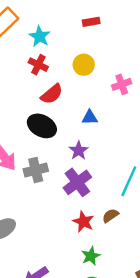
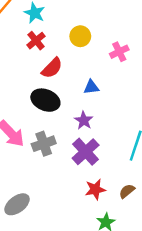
red cross: (38, 65) -> (36, 41), turned 30
brown semicircle: (110, 216) -> (127, 191), moved
red star: (83, 222) -> (95, 189), turned -30

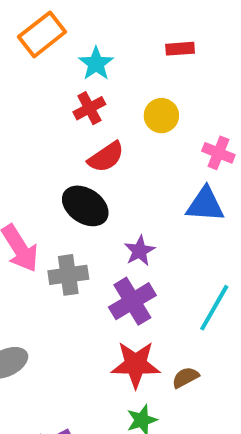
pink cross: (119, 52) -> (218, 153), turned 36
blue triangle: (91, 87) -> (205, 205), moved, size x1.5
red star: (95, 189) -> (136, 364), size x1.4

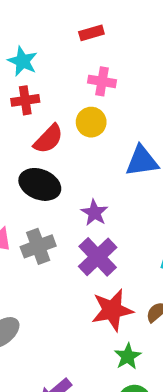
red cross: (89, 108) -> (25, 100), turned 32
yellow circle: (161, 116) -> (91, 122), moved
pink cross: (218, 153) -> (102, 81), moved

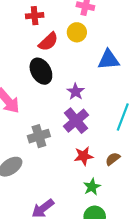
black ellipse: (40, 184) -> (41, 71), turned 35
gray cross: (38, 246) -> (39, 136), moved
red star: (112, 310) -> (84, 156), size x0.7

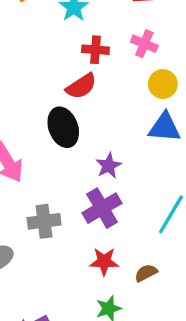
red cross: (35, 16) -> (95, 50), moved
yellow circle: (77, 32) -> (163, 84), moved

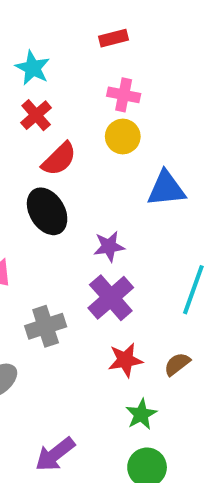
red cross: (95, 50) -> (36, 115), moved, turned -35
yellow circle: (163, 84) -> (123, 137), moved
purple star: (109, 166) -> (109, 246), turned 30

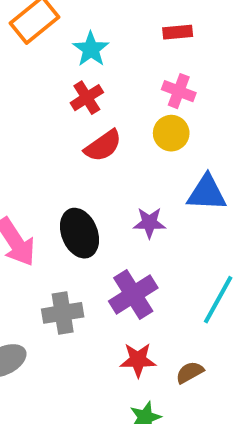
black ellipse: (47, 211) -> (79, 233), moved
purple star: (109, 246) -> (149, 223), moved

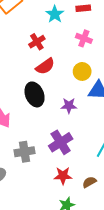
cyan star: (91, 49) -> (55, 14), moved
yellow circle: (171, 133) -> (82, 71), moved
black ellipse: (79, 233) -> (35, 94), moved

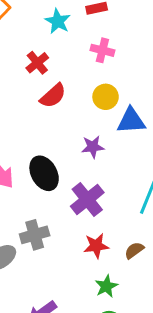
black ellipse: (35, 94) -> (44, 173), moved
gray cross: (25, 152) -> (35, 235), moved

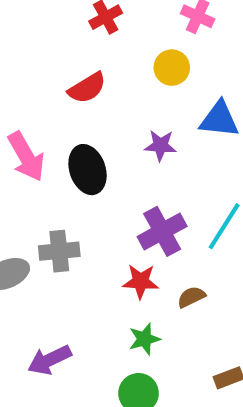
red semicircle: (53, 96) -> (87, 88), moved
yellow circle: (106, 97) -> (172, 68), moved
purple cross: (87, 199) -> (162, 231), moved

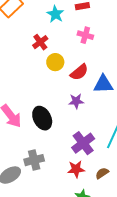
yellow circle: (172, 68) -> (55, 62), moved
red semicircle: (87, 88) -> (79, 72), moved

